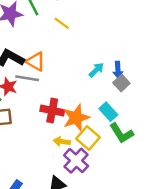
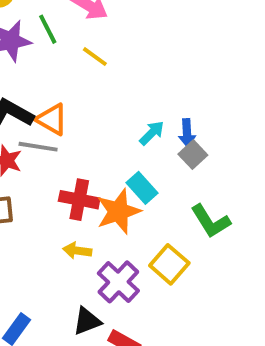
cyan rectangle: (108, 112) -> (142, 188), moved
green L-shape: (121, 133) -> (211, 221), moved
yellow square: (88, 138) -> (169, 264), moved
yellow arrow: (62, 142) -> (77, 251), moved

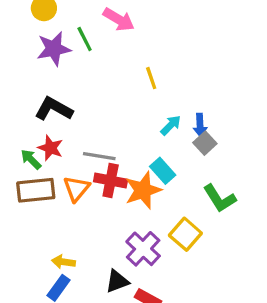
yellow line: (95, 57) -> (151, 78), moved, turned 35
orange triangle: (52, 119) -> (76, 189), moved, turned 40
gray line: (38, 147) -> (99, 156), moved
yellow arrow: (77, 251) -> (63, 262), moved

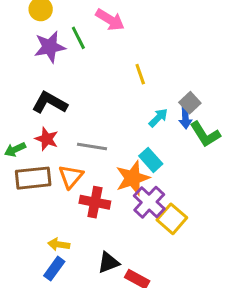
gray square: (205, 143) -> (190, 103), moved
green arrow: (31, 159) -> (15, 149), moved, turned -70
red cross: (111, 180) -> (95, 202), moved
green L-shape: (220, 198) -> (205, 134), moved
purple cross: (143, 249) -> (149, 202), moved

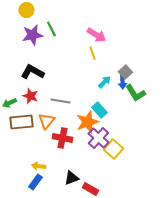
pink arrow: (110, 20) -> (96, 35), moved

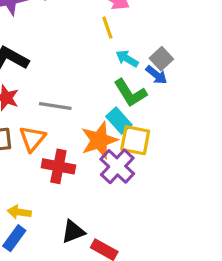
cyan arrow: (104, 82) -> (127, 59), moved, turned -104
blue arrow: (122, 82) -> (156, 75), turned -48
green L-shape: (135, 93) -> (130, 93), moved
yellow square: (113, 149) -> (135, 140), moved, turned -30

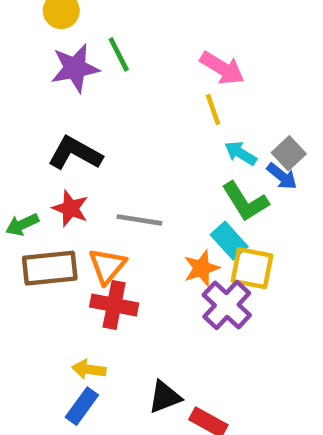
orange star: (99, 140) -> (201, 268), size x0.7
red cross: (58, 166) -> (114, 305), moved

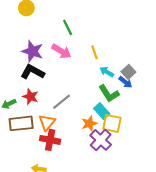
green line: (119, 54) -> (68, 28), moved
purple star: (75, 68) -> (33, 51), moved, turned 30
pink arrow: (222, 68) -> (61, 51), moved
gray line: (139, 220) -> (61, 102), turned -48

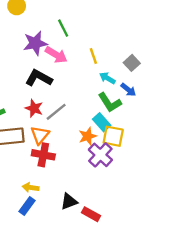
purple star: (33, 51) -> (35, 43), moved, turned -30
black L-shape: (33, 72) -> (39, 78), moved
gray square: (128, 72) -> (132, 63), moved
red star: (30, 97) -> (34, 108), moved

